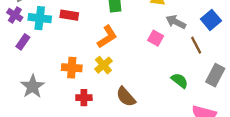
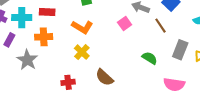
orange L-shape: (107, 37) -> (82, 27), turned 70
pink square: (156, 38) -> (125, 23), turned 32
orange cross: (72, 68) -> (44, 37), moved
gray star: (33, 86) -> (27, 60), moved

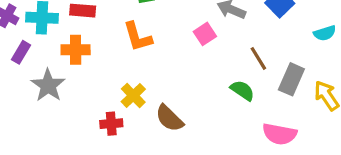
brown line: (160, 26) -> (258, 58), moved
orange L-shape: (82, 27) -> (138, 37), turned 40
yellow cross: (82, 52) -> (133, 95), moved

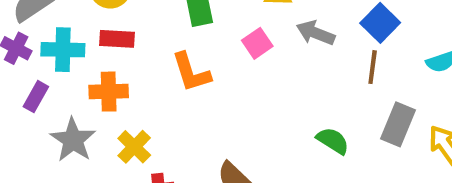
pink square: (205, 34) -> (257, 43), moved
brown line: (258, 58) -> (373, 67), moved, turned 40
yellow cross: (133, 95) -> (134, 147), moved

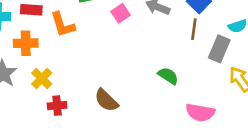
orange L-shape: (191, 72) -> (63, 25), moved
gray rectangle: (398, 124) -> (219, 49), moved

